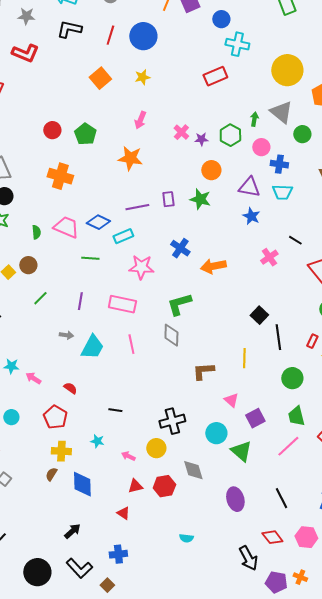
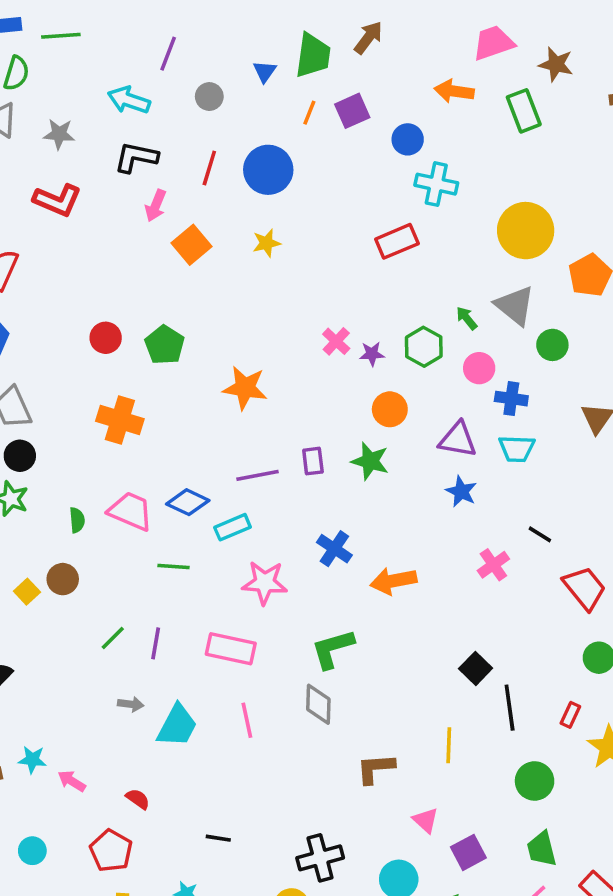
green arrow: (254, 119) -> (467, 318), turned -48
pink arrow: (140, 120) -> (156, 206), moved
green line: (40, 298) -> (113, 638), moved

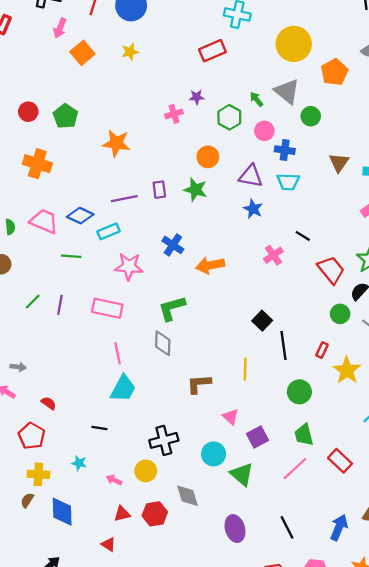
pink cross: (336, 341) -> (174, 114), turned 30
purple star: (372, 354) -> (197, 97), moved
gray arrow: (131, 704) -> (18, 367), moved
cyan trapezoid: (177, 726) -> (123, 388), moved

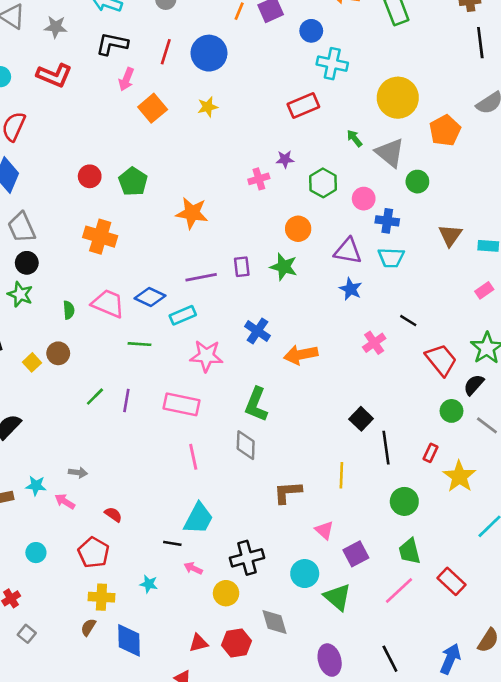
green arrow: (256, 99) -> (354, 138), moved
green L-shape: (172, 308) -> (256, 404), turned -52
cyan trapezoid: (123, 388) -> (198, 518), moved
pink arrow: (114, 480) -> (193, 568), moved

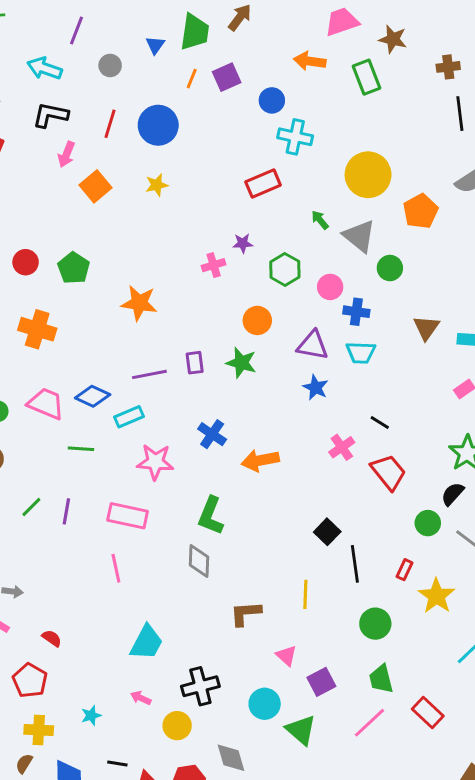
red trapezoid: (441, 360) -> (388, 472), moved
pink line: (193, 457) -> (116, 568), moved
black line: (172, 543) -> (117, 764), moved
cyan star: (149, 584) -> (91, 715), turned -30

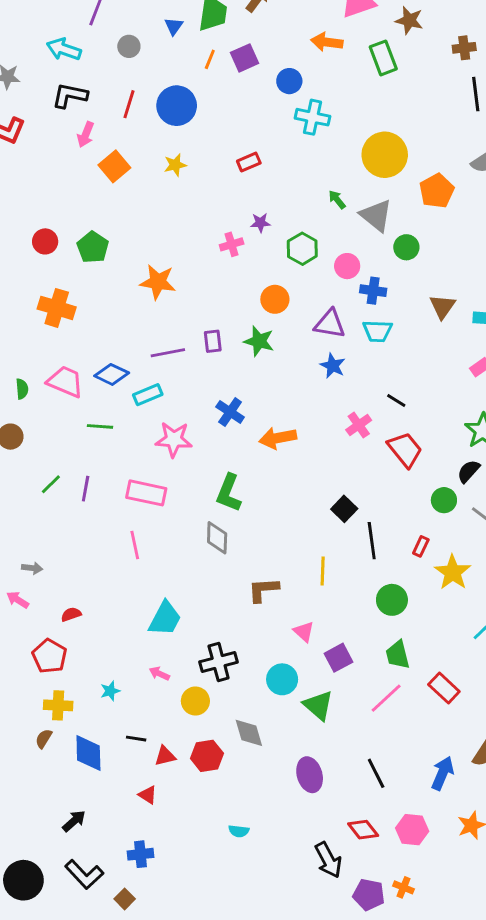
red rectangle: (263, 184) -> (249, 162), moved, size x0.7
red semicircle: (52, 638) -> (71, 614), turned -54

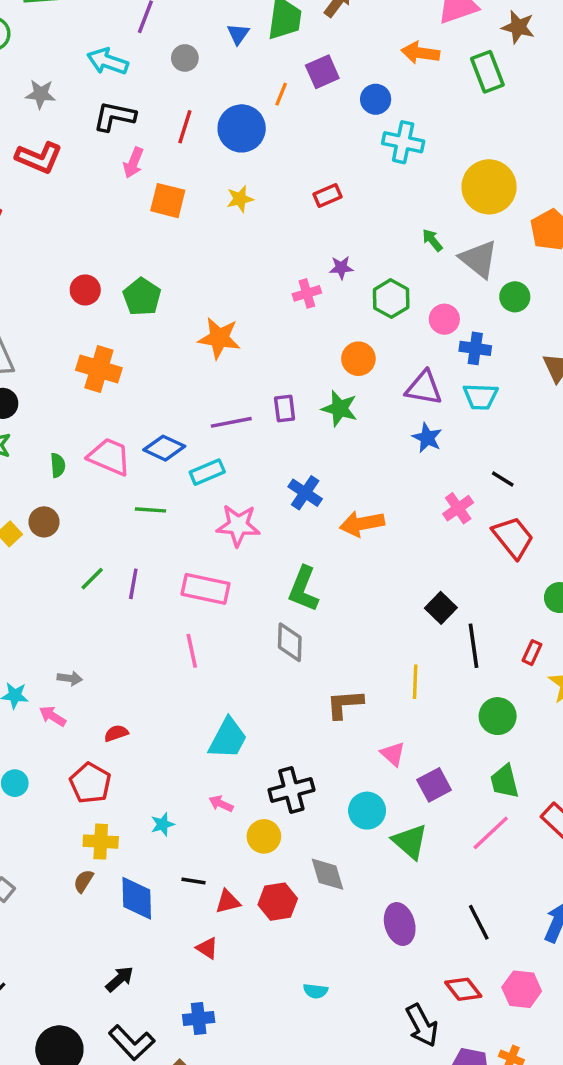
orange line: (210, 59) -> (281, 94), moved
orange square: (114, 166) -> (168, 201), turned -36

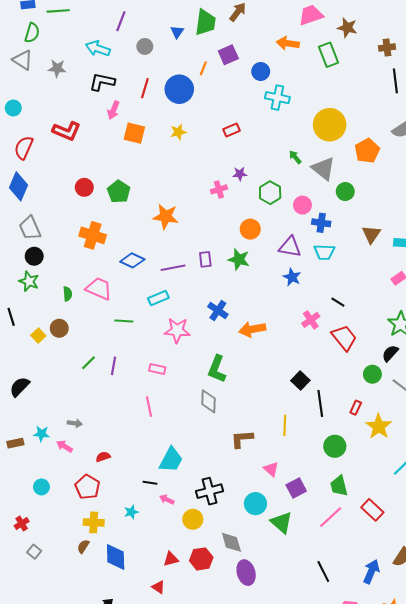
red L-shape: (39, 158) -> (67, 131), moved
blue diamond: (164, 448) -> (132, 260), moved
pink rectangle: (205, 589) -> (157, 369), size x0.6
black line: (193, 881) -> (150, 483), moved
purple ellipse: (400, 924) -> (246, 573), moved

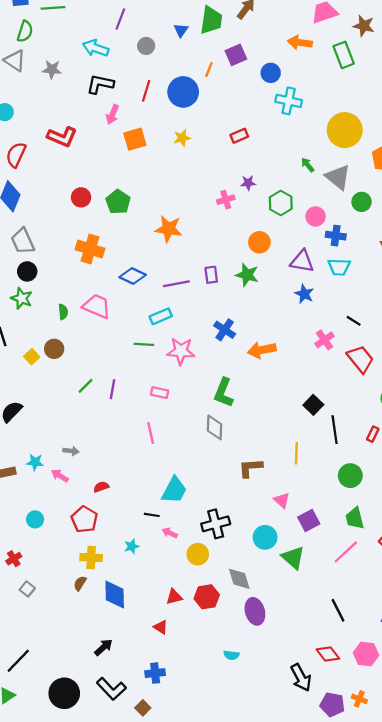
orange square: (134, 133) -> (135, 139), turned -30
green line: (124, 321) -> (144, 344), moved

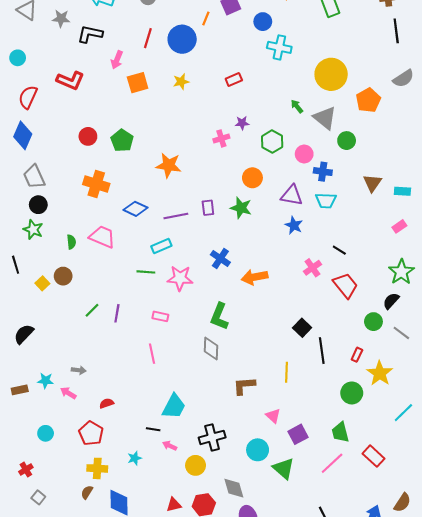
black L-shape: (100, 84) -> (90, 34), moved
green circle: (350, 476) -> (352, 393), moved

